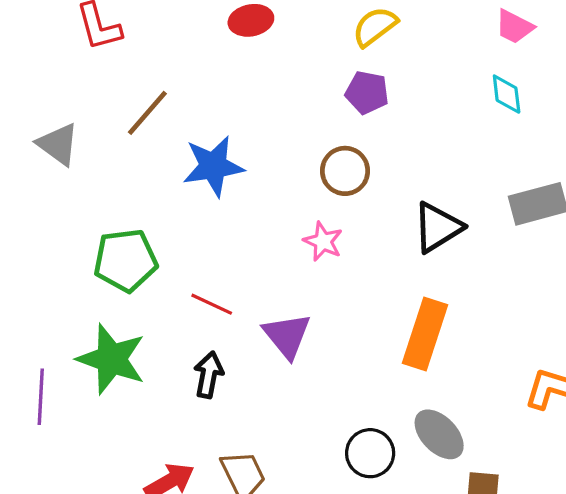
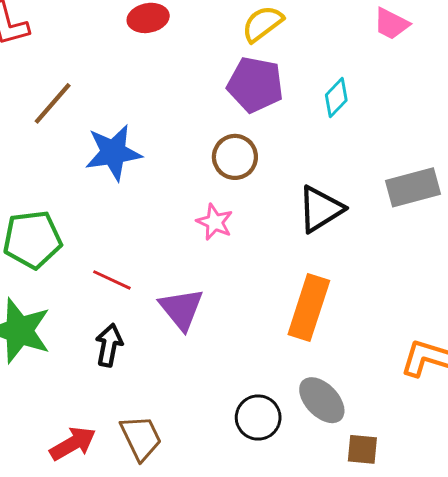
purple pentagon: (367, 92) -> (255, 85), size x1.4
cyan diamond: (507, 94) -> (336, 98), moved, turned 51

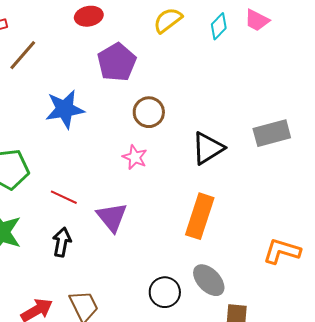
purple pentagon: (255, 85) -> (117, 62), moved, turned 30
cyan diamond: (336, 98) -> (219, 26), moved
brown line: (53, 103) -> (23, 55), moved

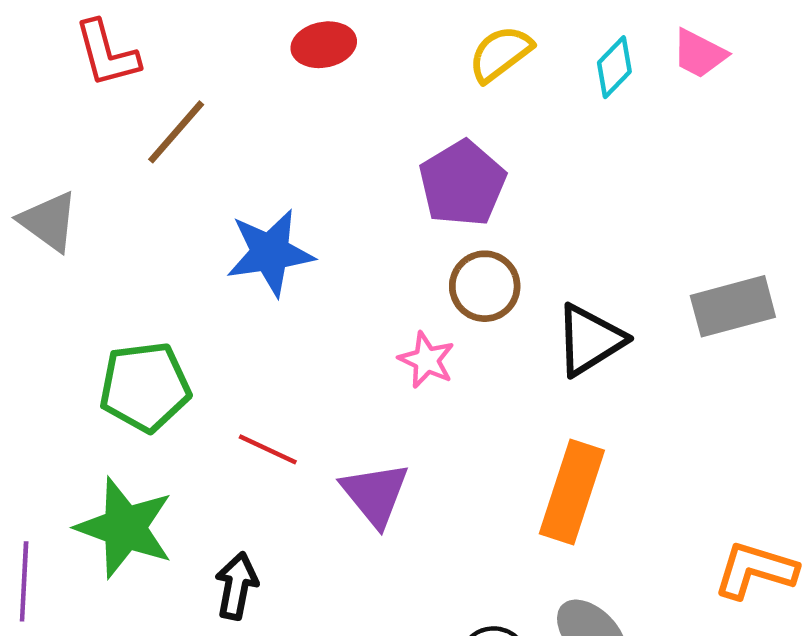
purple pentagon: (117, 62) -> (462, 183), moved
brown circle: (149, 112) -> (485, 286), moved
black arrow: (62, 242) -> (237, 586), moved

